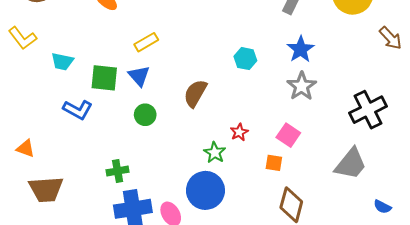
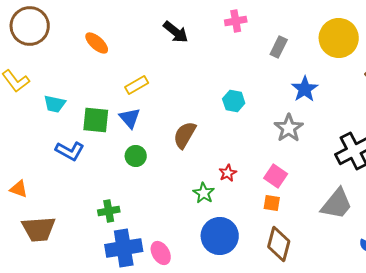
blue star: (301, 49) -> (305, 89), moved
orange square: (274, 163) -> (272, 203), moved
blue circle: (205, 190) -> (220, 236), moved

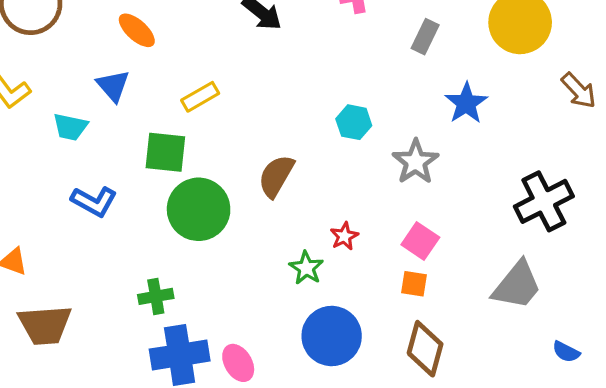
blue triangle: (130, 118) -> (113, 86), moved
green square: (96, 120) -> (165, 152), moved
gray star: (289, 128) -> (416, 162), moved
green circle: (136, 156) -> (199, 209), size x1.8

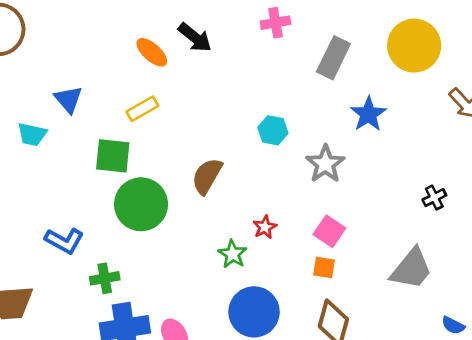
orange ellipse: (137, 30) -> (152, 52), moved
gray rectangle: (425, 37) -> (333, 58), size x1.4
blue L-shape: (94, 201) -> (64, 241), moved
black cross: (544, 201) -> (434, 198), size x0.5

